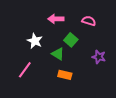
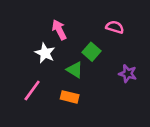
pink arrow: (56, 19) -> (59, 30), moved, turned 63
orange rectangle: (65, 75) -> (70, 97), moved

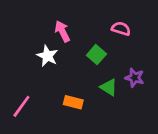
green triangle: (75, 70) -> (109, 87), moved
pink line: (32, 90) -> (21, 106), moved

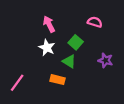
white star: (47, 56) -> (47, 48), moved
green triangle: (109, 87) -> (69, 61), moved

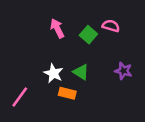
green square: (76, 42) -> (88, 35), moved
white star: (47, 48) -> (53, 73), moved

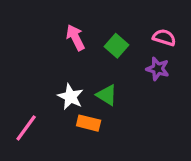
pink semicircle: (111, 26) -> (164, 37), moved
purple star: (123, 71) -> (158, 69), moved

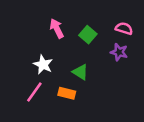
white star: (70, 97) -> (43, 65), moved
pink line: (26, 128) -> (34, 92), moved

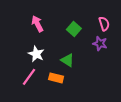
pink arrow: (57, 28) -> (37, 24), moved
pink semicircle: (124, 28) -> (104, 24), turned 56

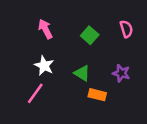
purple star: (100, 44) -> (121, 73), moved
orange rectangle: (56, 78) -> (97, 95), moved

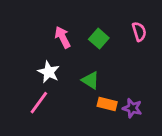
pink arrow: (45, 29) -> (63, 37), moved
purple star: (121, 73) -> (132, 108), moved

